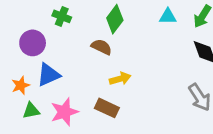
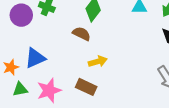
purple circle: (33, 43) -> (21, 15), moved

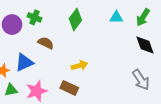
brown semicircle: (82, 34) -> (46, 43), moved

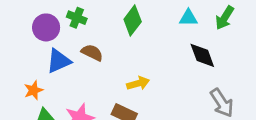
black diamond: (145, 45) -> (202, 55), moved
blue triangle: (24, 62) -> (59, 61), moved

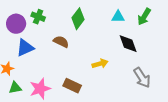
brown semicircle: (92, 53) -> (61, 42), moved
yellow arrow: (138, 83) -> (100, 64), moved

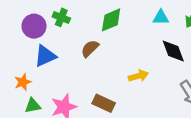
green diamond: (78, 19) -> (111, 20), turned 30
brown semicircle: (61, 42) -> (90, 48), turned -70

